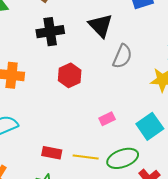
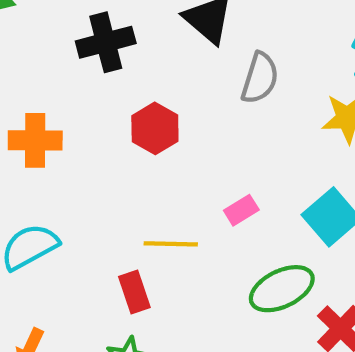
red rectangle: (52, 153) -> (134, 292), turned 66
yellow line: (86, 157) -> (171, 244), moved

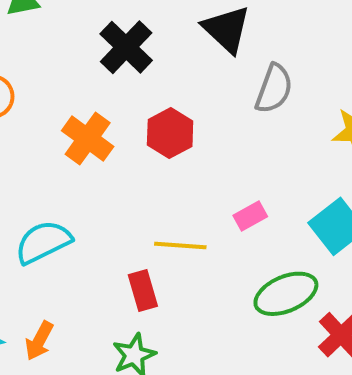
black cross: (106, 42) -> (126, 47), turned -34
orange cross: (35, 140) -> (88, 139), moved, turned 33

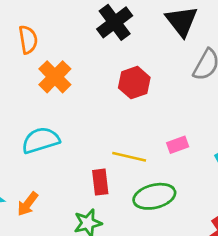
orange cross: (88, 139) -> (55, 77), moved
green ellipse: (286, 294) -> (154, 196), moved

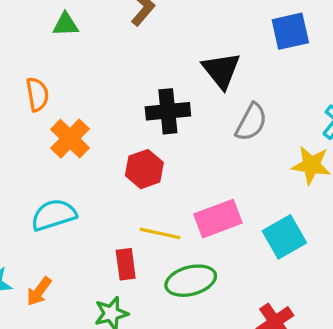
black cross: (115, 22) -> (168, 111), moved, turned 32
red hexagon: (134, 83) -> (144, 169), moved
pink rectangle: (178, 145) -> (218, 219), size x1.8

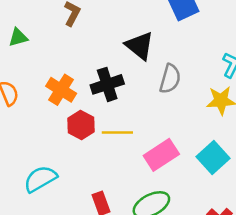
orange cross: (70, 139) -> (61, 90), moved
red hexagon: (144, 169) -> (81, 125), moved
yellow line: (160, 233) -> (117, 132), moved

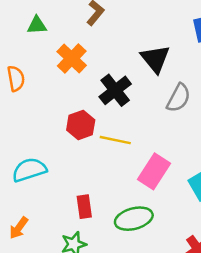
black cross: (107, 84) -> (115, 90), turned -32
orange cross: (61, 90) -> (72, 58), moved
pink rectangle: (161, 155) -> (154, 171), turned -36

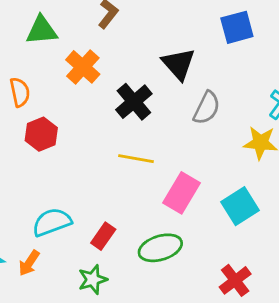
green triangle: (37, 25) -> (42, 30), size x1.4
red hexagon: (81, 125) -> (41, 134), moved
cyan semicircle: (29, 170) -> (52, 222), moved
red rectangle: (84, 207) -> (103, 236), turned 45

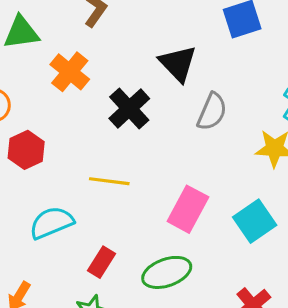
yellow line: (136, 159) -> (109, 181), moved
cyan semicircle: (52, 222) -> (51, 223), moved

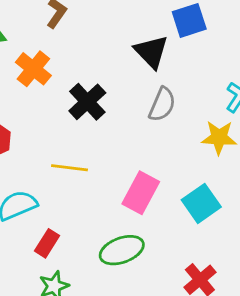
black triangle: (178, 63) -> (151, 52), moved
red rectangle: (102, 262) -> (47, 243), moved

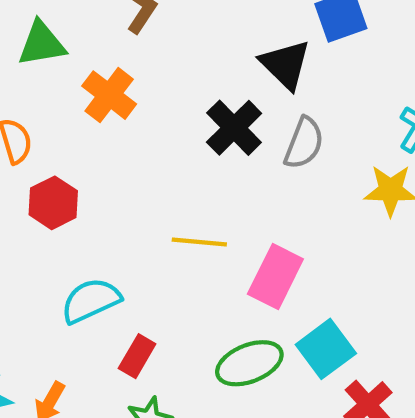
black cross: (87, 102) -> (234, 128), moved
yellow line: (69, 168) -> (199, 242), moved
cyan square: (201, 203) -> (326, 349), moved

